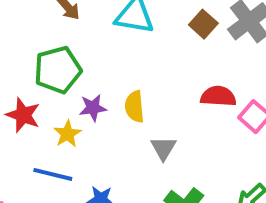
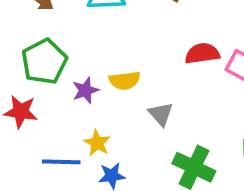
yellow semicircle: (135, 107) -> (125, 81), turned -80
yellow star: (67, 134) -> (97, 143), moved

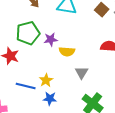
purple star: (85, 90) -> (51, 39), moved

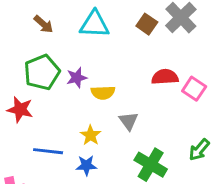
yellow star: (46, 80) -> (91, 135), moved

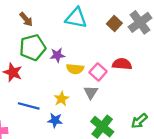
brown arrow: (44, 24) -> (26, 19), moved
pink square: (194, 89) -> (98, 72), moved

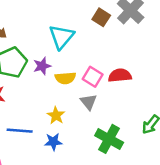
cyan triangle: (76, 18) -> (61, 37), moved, turned -50
red semicircle: (122, 64) -> (120, 75), moved

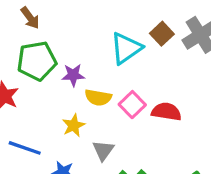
cyan triangle: (61, 37) -> (126, 48), moved
gray triangle: (89, 102) -> (103, 150), moved
yellow star: (56, 115) -> (74, 125), moved

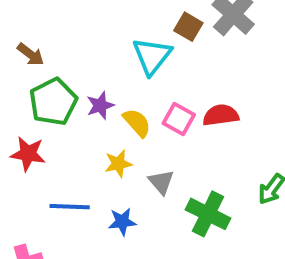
yellow semicircle: (98, 97) -> (137, 123), turned -125
yellow star: (74, 125) -> (118, 164), turned 30

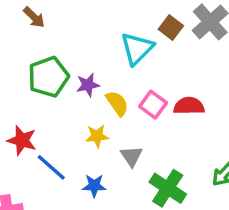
brown arrow: (31, 54) -> (34, 17), moved
red star: (28, 154) -> (22, 140), moved
blue line: (70, 207) -> (51, 167), turned 32

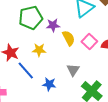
yellow star: (97, 136) -> (39, 50), moved

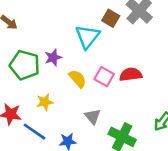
green pentagon: (31, 18) -> (25, 65), turned -30
purple star: (53, 25) -> (53, 58), moved

